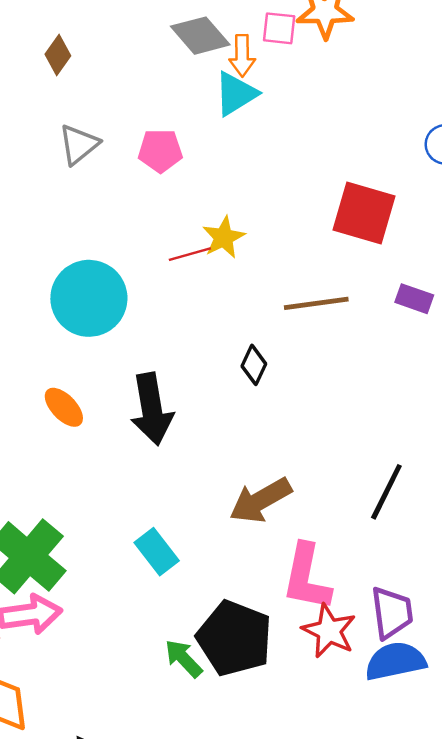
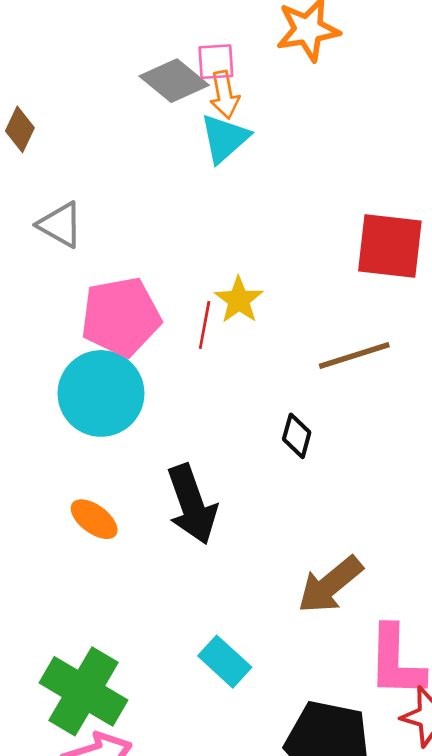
pink square: (279, 28) -> (216, 62), moved
gray triangle: (79, 145) -> (60, 225), turned -42
pink pentagon: (160, 151) -> (121, 317), moved, size x1.6
red line: (190, 254) -> (205, 325), turned -54

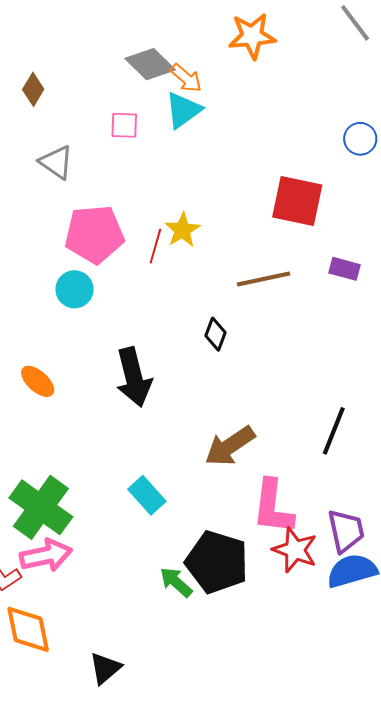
pink square: (216, 62) -> (124, 125), moved
orange arrow: (224, 95) -> (186, 78), turned -44
cyan circle: (101, 393) -> (75, 289), size x0.6
orange ellipse: (94, 519) -> (38, 381), moved

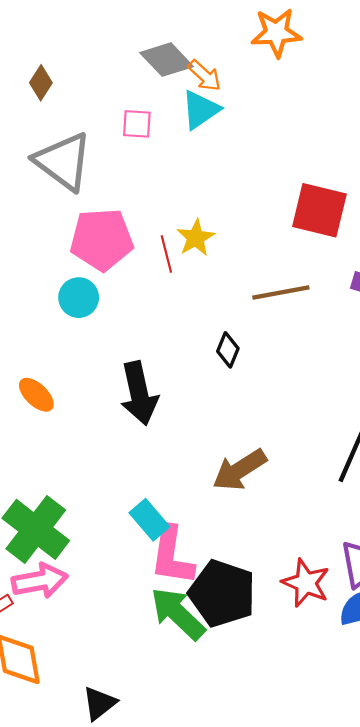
gray triangle: (56, 162) -> (63, 161), size x1.6
red line: (155, 246) -> (166, 254), turned -32
pink L-shape: (273, 507) -> (172, 556), moved
green arrow: (176, 582) -> (178, 614), size x1.6

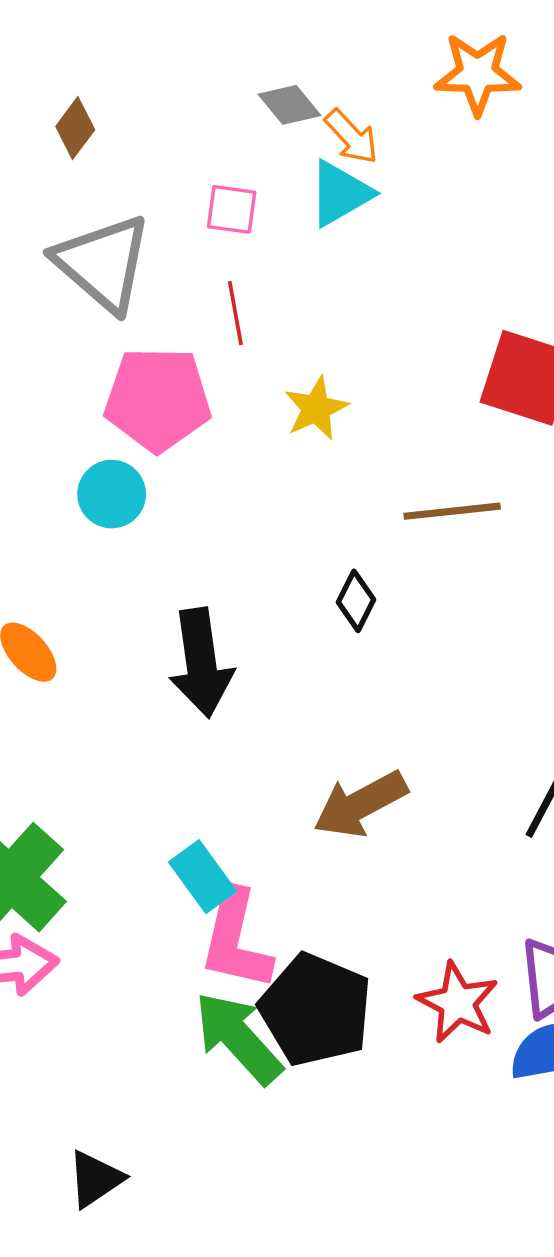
gray diamond: (167, 60) -> (290, 105), size x0.7
red line: (166, 254) -> (235, 313), moved

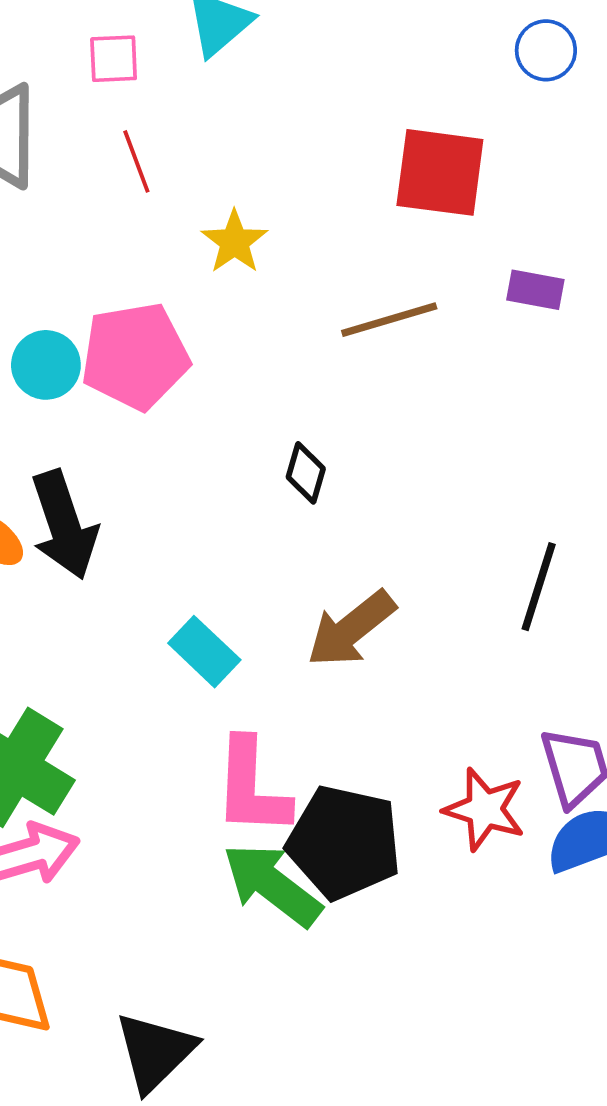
pink pentagon: (158, 399) -> (135, 356), moved
black diamond: (356, 601) -> (306, 473), moved
black arrow: (201, 663) -> (64, 525), moved
cyan rectangle: (203, 877) -> (204, 652), moved
black triangle: (95, 1179) -> (155, 1052), size x1.4

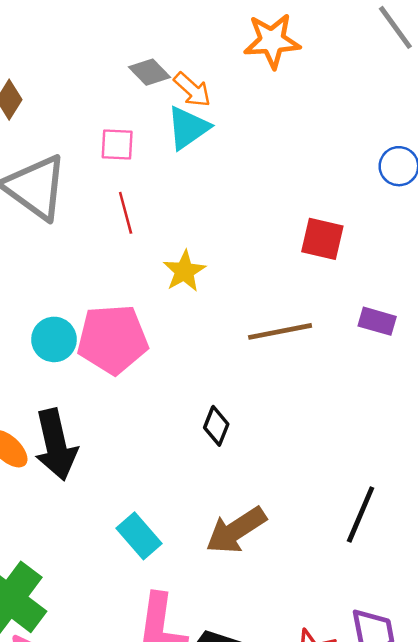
red square: (440, 172) -> (322, 239), size x0.7

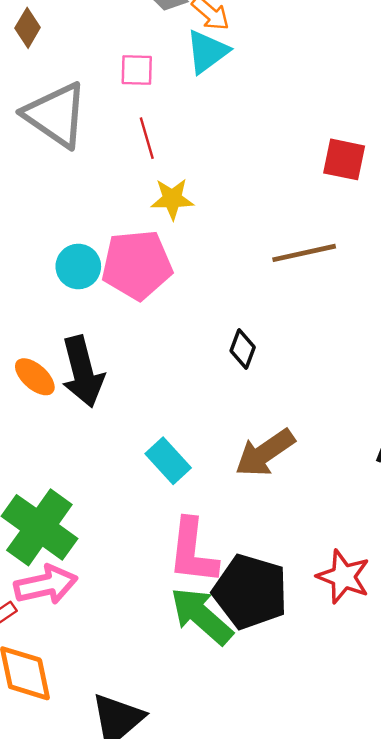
yellow star: (184, 271) -> (172, 199), moved, turned 30

